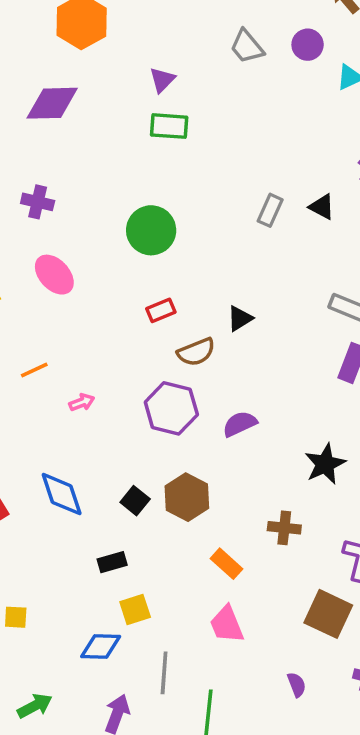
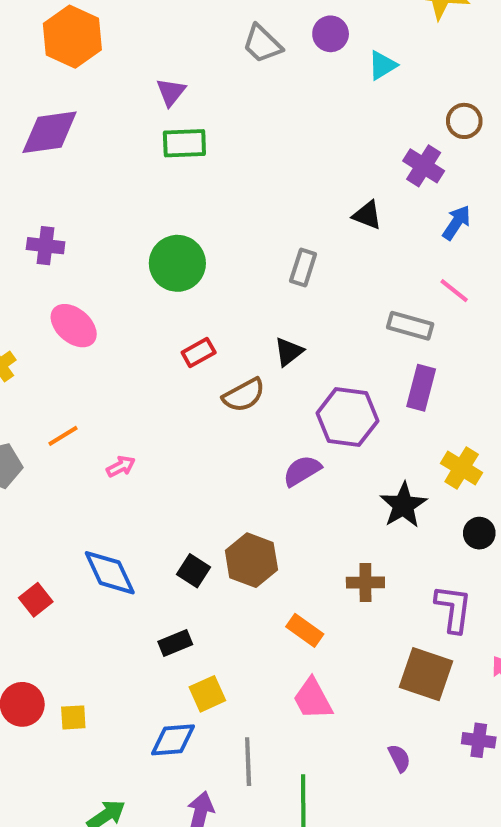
gray rectangle: (270, 210) -> (303, 268), moved
purple hexagon: (171, 408) -> (347, 417), moved

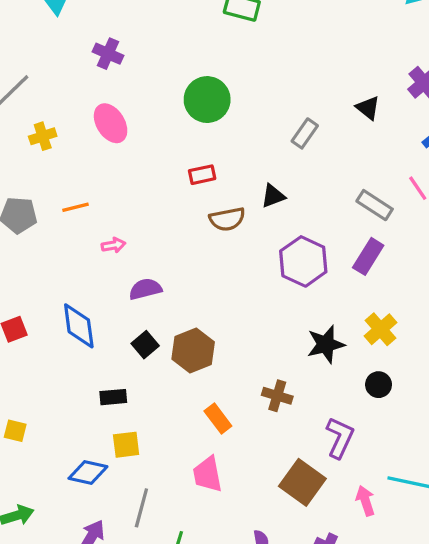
purple semicircle: (302, 471) -> (145, 289), moved

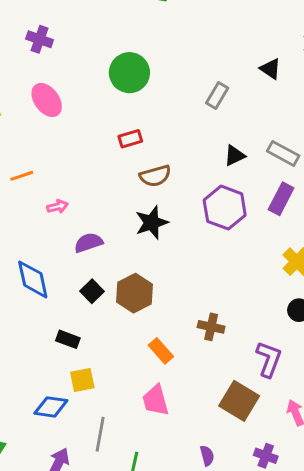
black triangle: (273, 196) -> (235, 156), moved
black star: (326, 344) -> (152, 223), moved
black rectangle: (113, 397) -> (68, 339), turned 30

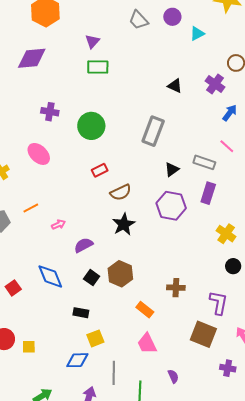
purple cross: (40, 39) -> (50, 112), moved
black triangle: (271, 69) -> (175, 86), moved
gray rectangle: (217, 96) -> (153, 131), size x1.6
purple semicircle: (207, 456) -> (173, 376), moved

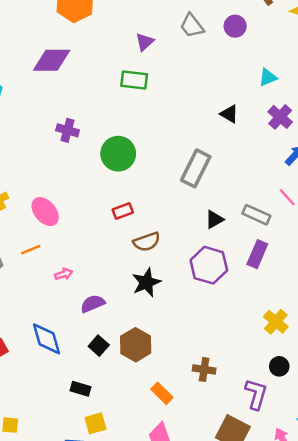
cyan triangle: (197, 34) -> (268, 77), moved
purple triangle: (92, 41) -> (145, 42), moved
pink ellipse: (39, 154) -> (45, 212), moved
yellow cross: (226, 234) -> (276, 322), moved
black circle: (233, 266) -> (279, 366), moved

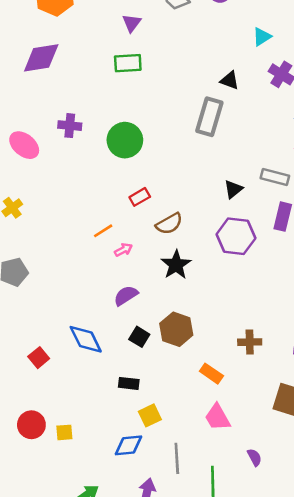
gray rectangle: (196, 168) -> (209, 117), moved
pink ellipse: (45, 212) -> (24, 145), moved
orange line: (31, 250) -> (103, 231), moved
pink arrow: (64, 274) -> (123, 250), moved

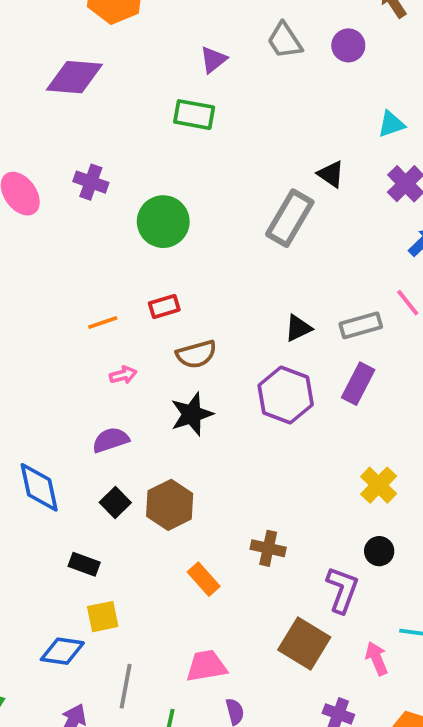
gray rectangle: (275, 177) -> (361, 325), turned -44
orange line: (103, 231) -> (103, 322), moved
pink trapezoid: (217, 417) -> (206, 666), moved, turned 96

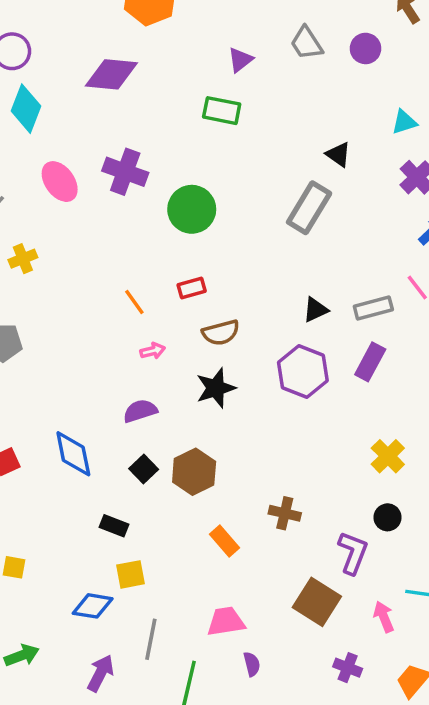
black triangle: (331, 174) -> (338, 154), moved
purple cross: (91, 182) -> (125, 172), size x1.4
orange line: (103, 322) -> (134, 302), turned 72

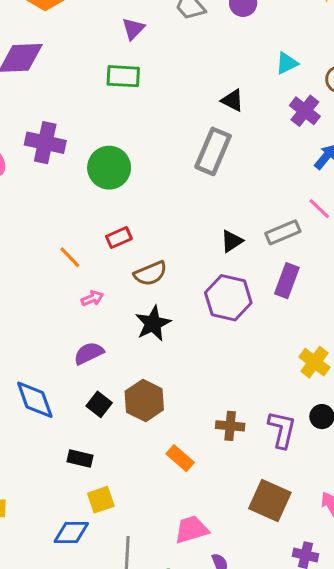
purple L-shape: (353, 553) -> (282, 430), moved

